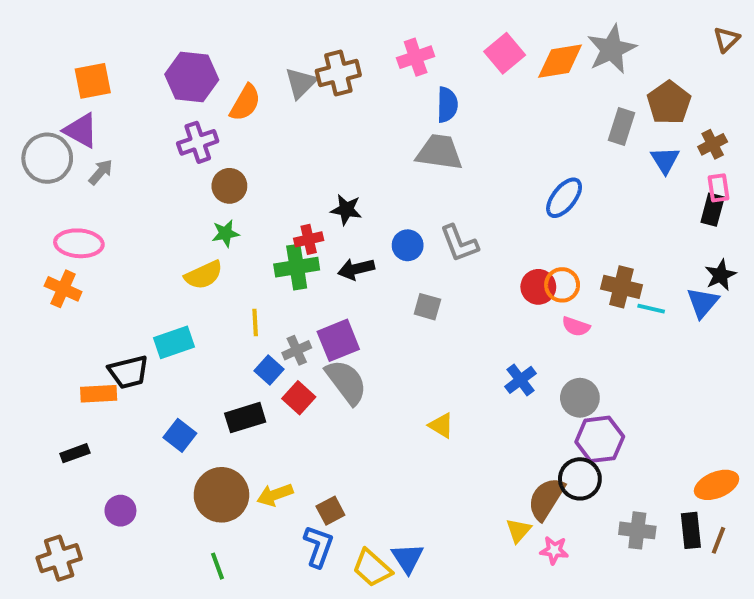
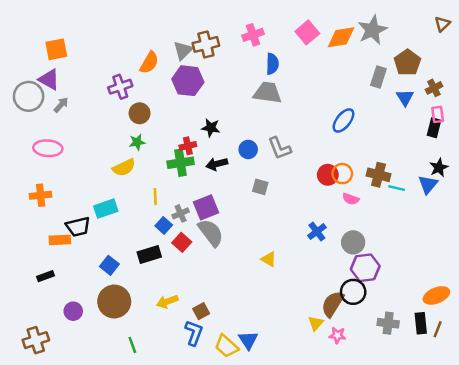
purple hexagon: (192, 77) -> (188, 81), moved
orange cross: (63, 289) -> (41, 195), moved, turned -30
brown circle: (221, 495) -> (114, 302), moved

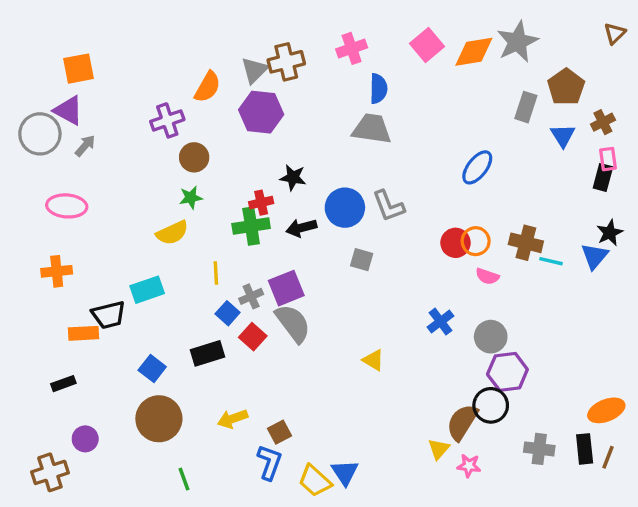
blue circle: (248, 149) -> (345, 208), size x1.5
purple circle: (73, 311) -> (85, 439), moved

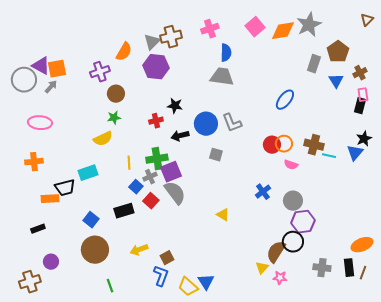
orange square: (78, 69) -> (57, 69), moved
green cross: (251, 226) -> (157, 159), moved

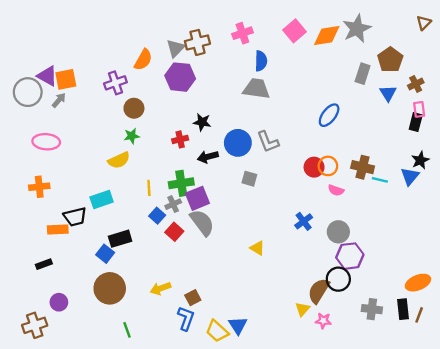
black rectangle: (124, 211) -> (120, 239), moved

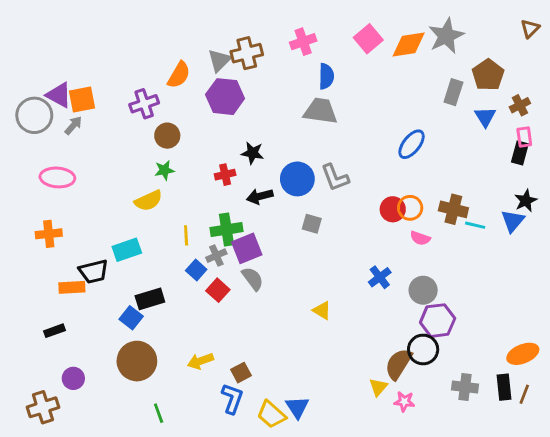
gray semicircle: (202, 223) -> (253, 279), size x0.7

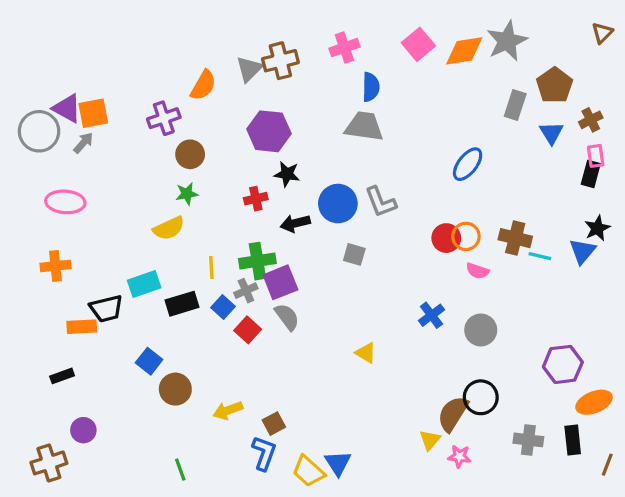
purple hexagon: (225, 97) -> (269, 131), moved
black rectangle: (150, 299) -> (182, 304), moved
purple hexagon: (438, 321) -> (563, 364), moved
brown circle: (137, 361) -> (175, 389), moved, size x0.7
brown line: (524, 394) -> (607, 465), moved

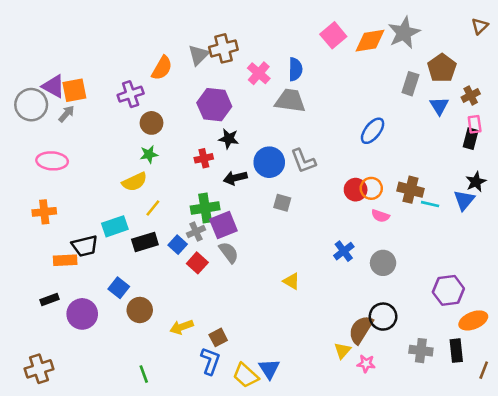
pink cross: (344, 48) -> (259, 73), moved, turned -30
yellow line: (211, 268) -> (153, 208), moved, turned 42
purple circle: (83, 430) -> (82, 314), moved, size x1.5

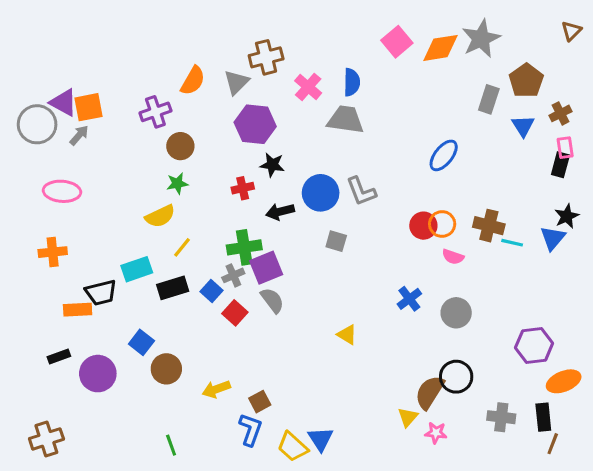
gray triangle: (199, 55) -> (236, 82), moved
brown line: (484, 370) -> (553, 444), moved

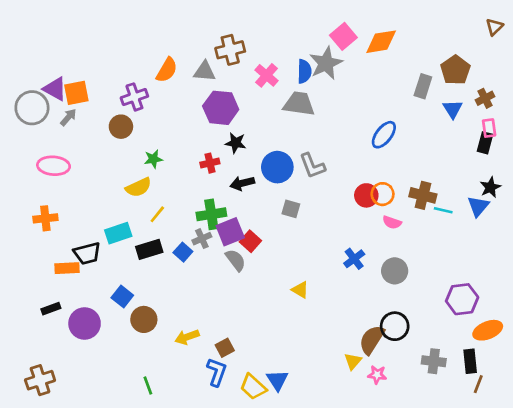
gray star: (481, 39) -> (326, 63), moved
gray triangle: (236, 82) -> (205, 71), turned 50
brown circle: (180, 146) -> (121, 127), moved
red square: (235, 313) -> (250, 241), moved

